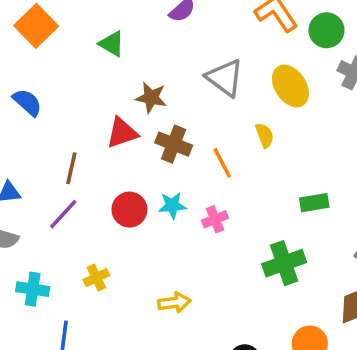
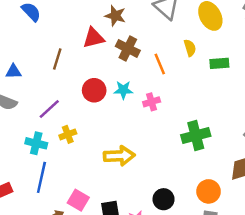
green rectangle: (314, 203) -> (219, 63), moved
purple line: (63, 214) -> (49, 109), moved
cyan cross: (33, 289) -> (36, 143), moved
yellow arrow: (174, 302) -> (119, 156), size x1.4

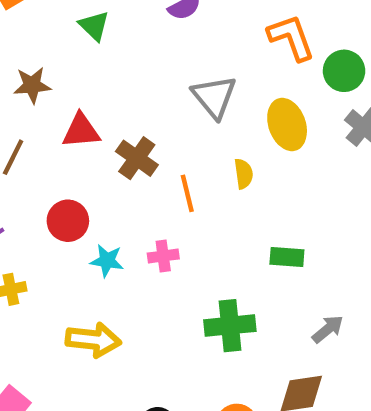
brown star: (115, 16) -> (32, 85), moved, turned -30
green rectangle: (219, 63) -> (287, 257), moved
cyan star: (123, 90) -> (107, 261), moved

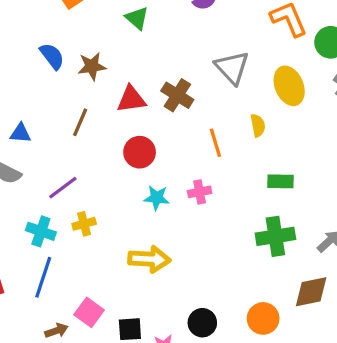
brown cross: (137, 158) -> (177, 95), moved
red circle: (68, 221) -> (140, 152), moved
green rectangle: (287, 257) -> (280, 181), moved
green cross: (230, 326) -> (275, 236), moved

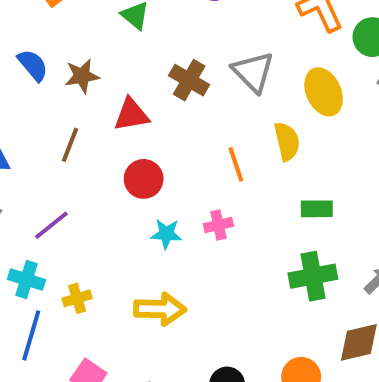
brown cross: (177, 95) -> (189, 80), moved
yellow semicircle: (258, 125) -> (287, 141), size x1.4
yellow cross: (84, 224) -> (77, 298), moved

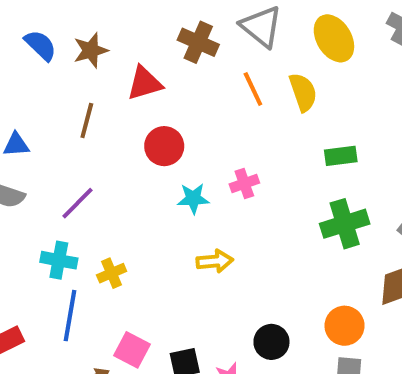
orange line: (236, 164) -> (253, 89), moved
yellow arrow: (160, 309) -> (215, 261), moved, size x0.7

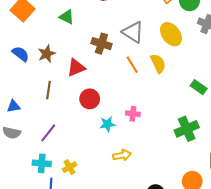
green rectangle: (341, 156) -> (199, 87), moved, turned 49
pink cross: (244, 184) -> (133, 114), turned 32

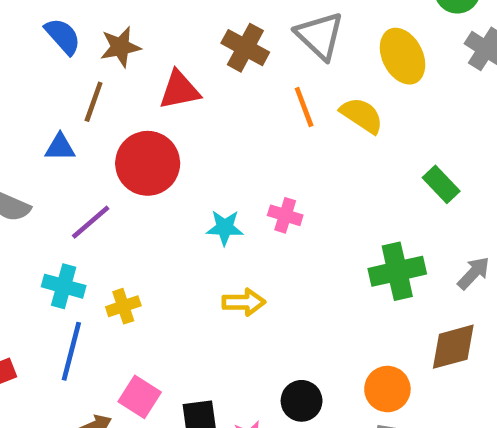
yellow semicircle: (158, 64) -> (362, 115), turned -42
brown line: (48, 90) -> (94, 102), moved
red circle: (90, 99) -> (148, 163), moved, size x1.4
blue triangle: (14, 106) -> (60, 147), moved

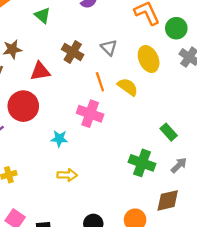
gray triangle: (320, 36) -> (109, 48), size x0.7
green rectangle: (441, 184) -> (169, 132), moved
pink cross: (285, 215) -> (90, 114), moved, size x1.6
green cross: (397, 271) -> (142, 163), turned 30

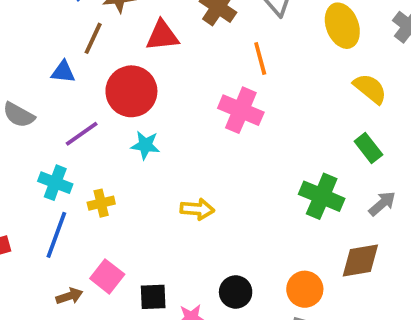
yellow semicircle: (128, 87) -> (370, 89), moved
cyan star: (59, 139) -> (145, 145), moved

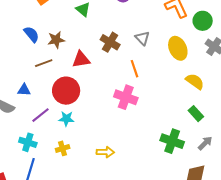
brown line: (93, 38) -> (44, 63), turned 48
blue triangle: (63, 72) -> (24, 90), moved
cyan star: (145, 145) -> (66, 119), moved
yellow cross: (101, 203) -> (63, 148), moved

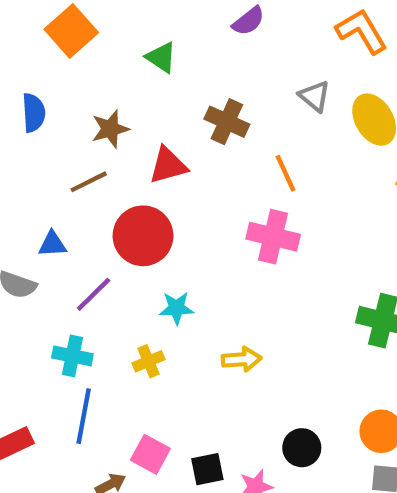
blue semicircle: (31, 34) -> (34, 113), moved, turned 42
gray triangle: (142, 38) -> (315, 96), moved
cyan star: (66, 119) -> (177, 308), moved

